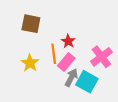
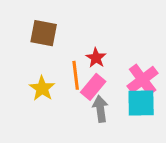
gray arrow: (71, 78) -> (100, 109), turned -36
cyan square: (87, 82) -> (141, 103), moved, turned -30

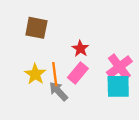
orange line: (76, 75) -> (55, 74), moved
gray arrow: (100, 109) -> (58, 91), moved, turned -35

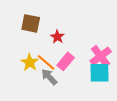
red star: (80, 49) -> (57, 37), moved
orange line: (55, 74) -> (46, 62), turned -42

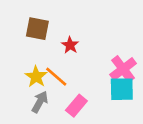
pink rectangle: (66, 61) -> (76, 106), moved
gray arrow: (49, 77) -> (40, 102), moved, turned 72

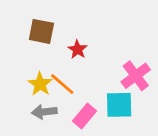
cyan square: (122, 89) -> (119, 105), moved
gray arrow: (40, 102) -> (44, 112), turned -125

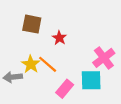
gray arrow: (44, 112) -> (13, 77), moved

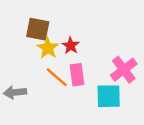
yellow star: (31, 64) -> (48, 48), moved
pink rectangle: (65, 89) -> (77, 75), moved, turned -48

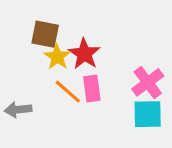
red star: (71, 46) -> (84, 54), size x1.5
cyan square: (109, 96) -> (148, 114), moved

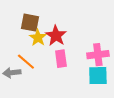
pink cross: (148, 82) -> (98, 55), turned 30
orange line: (68, 92) -> (26, 62), moved

